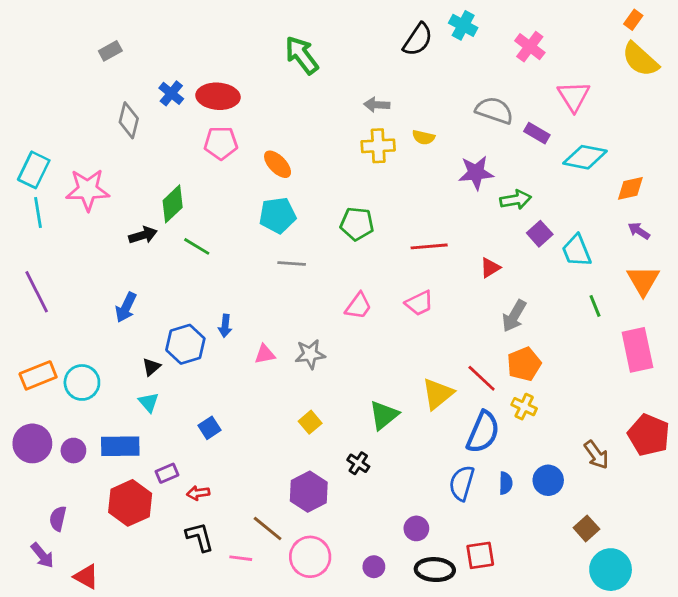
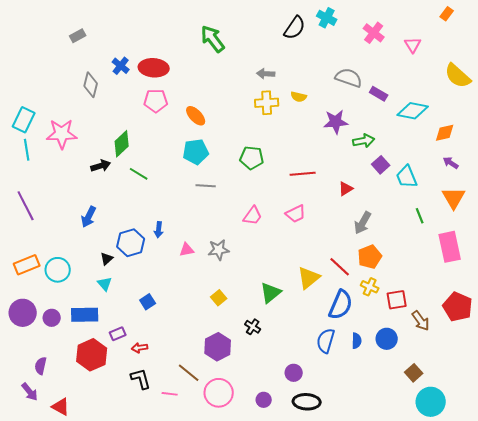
yellow semicircle: (640, 59) -> (458, 76), moved
pink triangle: (574, 96) -> (413, 45), moved, size x0.7
red square: (480, 555) -> (397, 300), moved

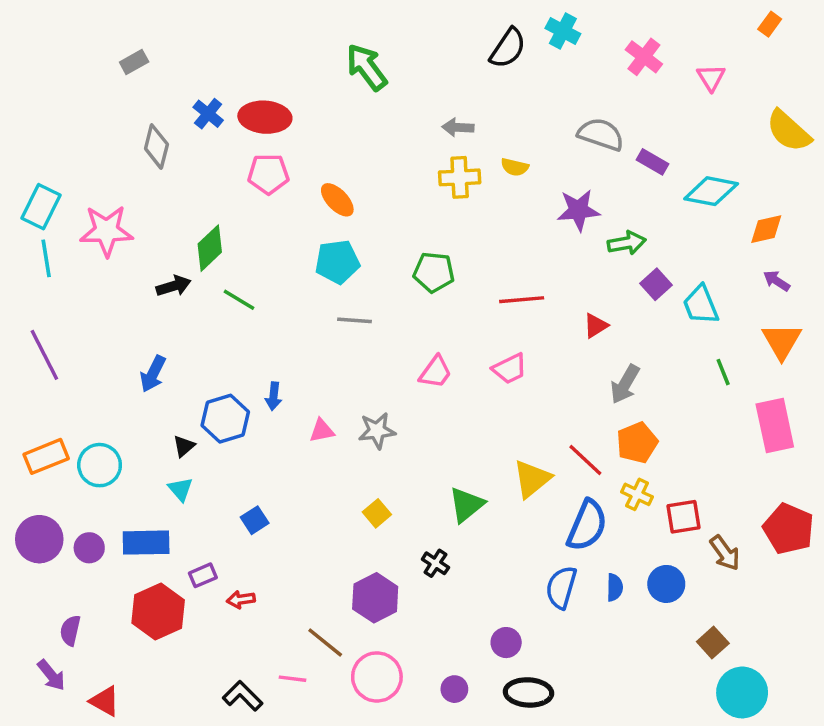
black L-shape: (141, 379) -> (243, 696), moved, turned -30

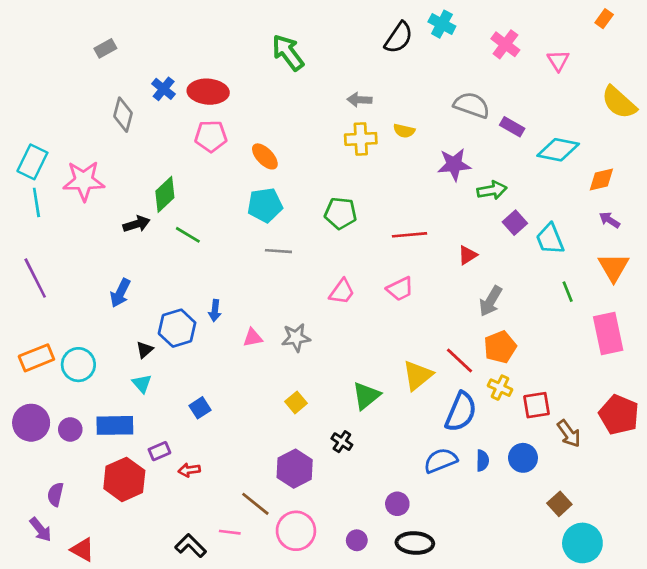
blue semicircle: (561, 587) -> (441, 461), turned 52

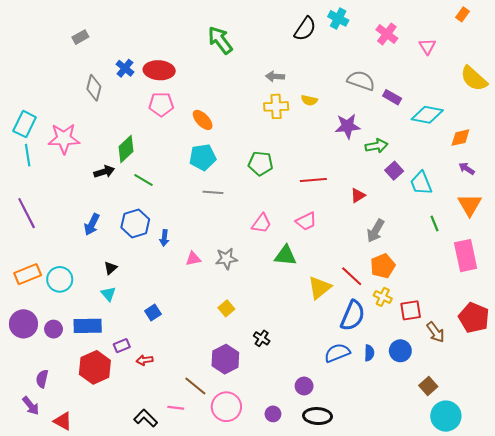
blue hexagon: (177, 328) -> (135, 223), moved
green triangle: (366, 396) -> (285, 256), moved, turned 45

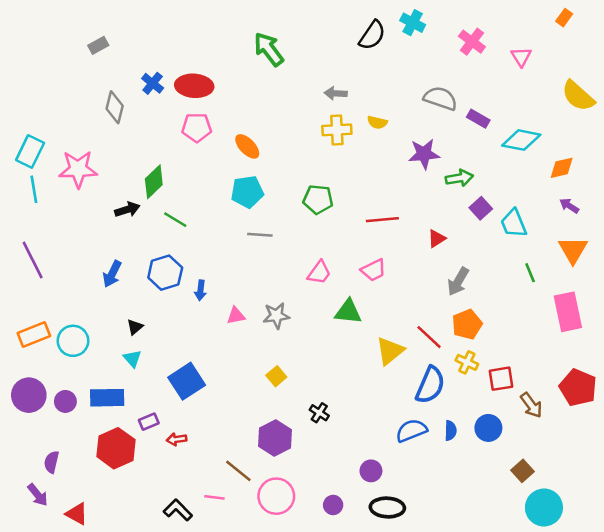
blue square: (153, 312) -> (187, 381), size x1.8

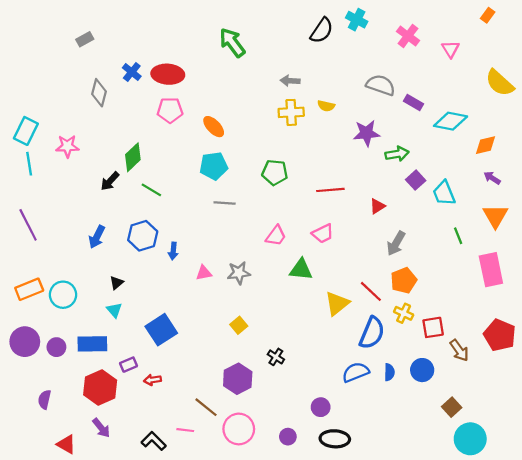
pink star: (78, 169) -> (67, 146), size x0.7
black arrow: (127, 210) -> (110, 181), turned 150
purple arrow: (38, 495) -> (101, 428), moved

